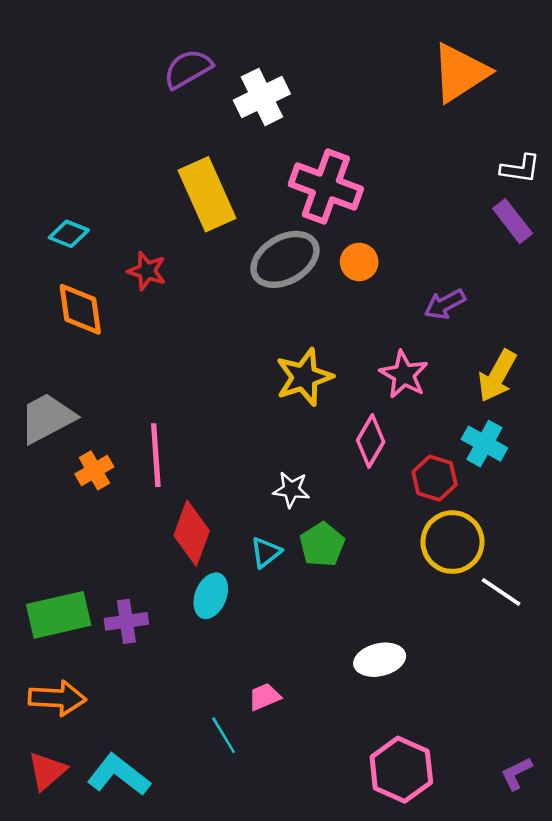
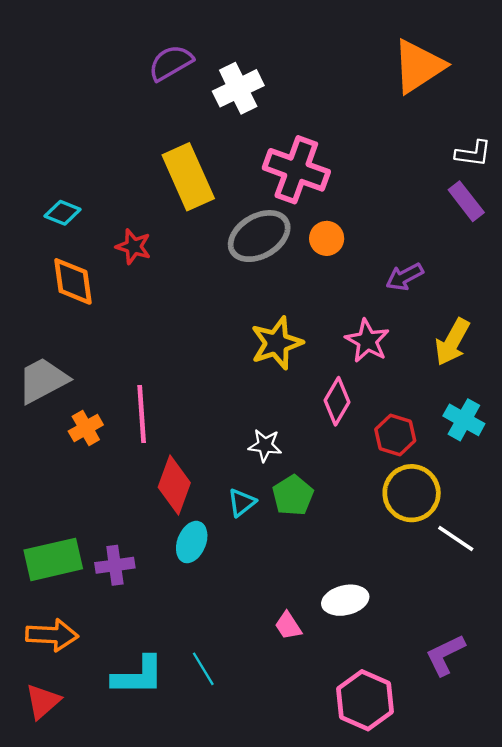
cyan cross: (484, 444) -> (464, 420), moved
pink trapezoid: (264, 697) -> (288, 626), moved, turned -100
purple L-shape: (516, 774) -> (445, 655), moved, size x1.4
cyan L-shape: (119, 775) -> (138, 676), moved, turned 142

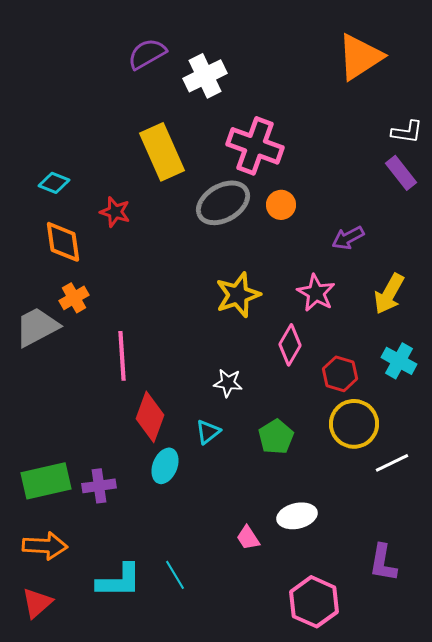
orange cross: (86, 428) -> (74, 298), moved
green pentagon: (293, 495) -> (276, 437), moved
white line: (456, 539) -> (392, 463), turned -60
purple L-shape: (445, 655) -> (383, 563), turned -54

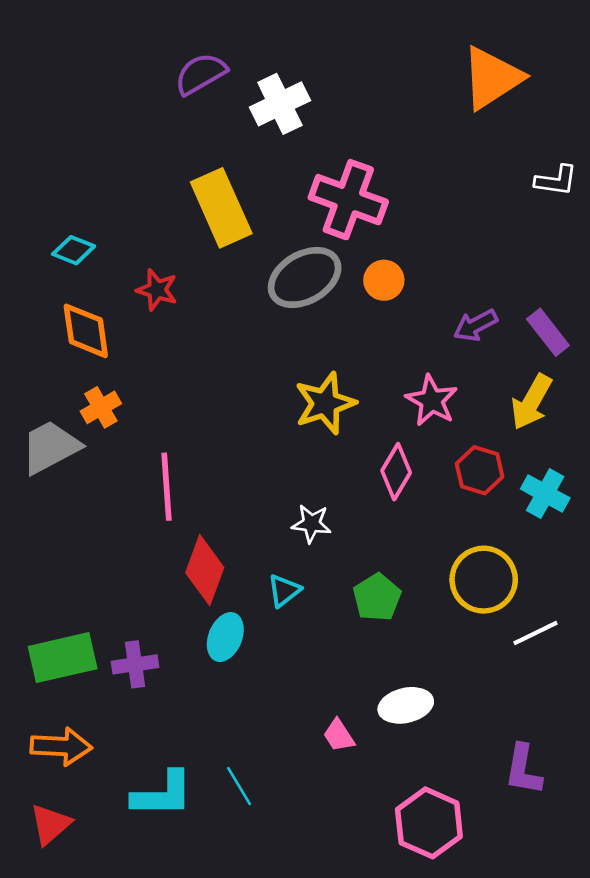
purple rectangle: (401, 173) -> (548, 332), moved
red hexagon: (340, 374) -> (480, 470), moved

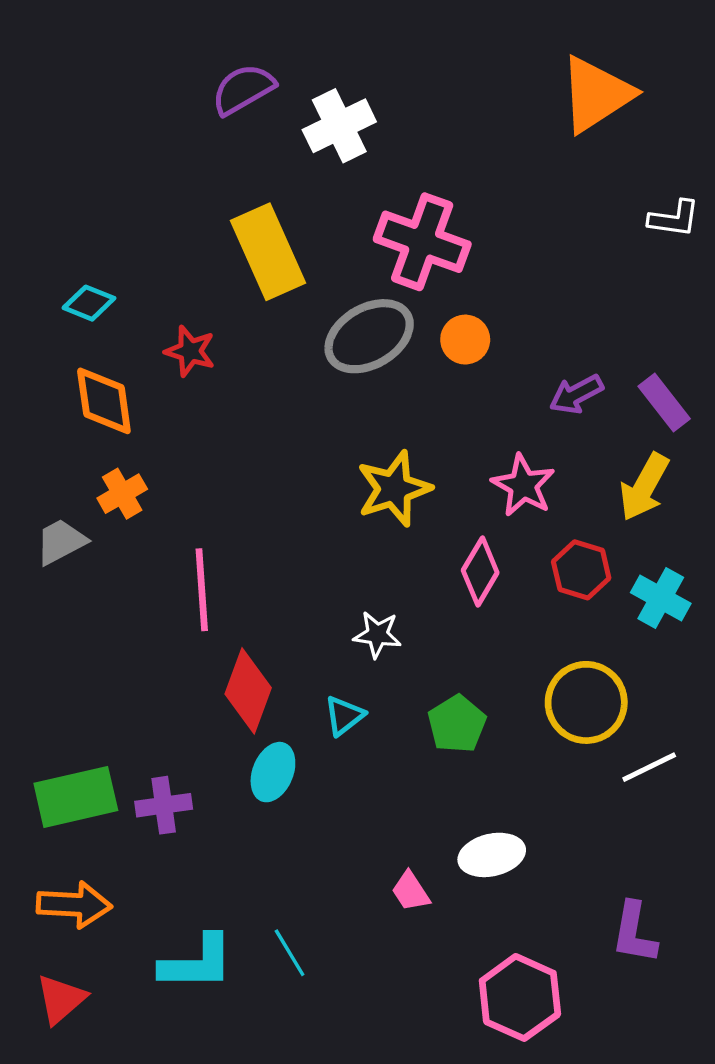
gray trapezoid: (50, 447) -> (61, 542), size x0.7

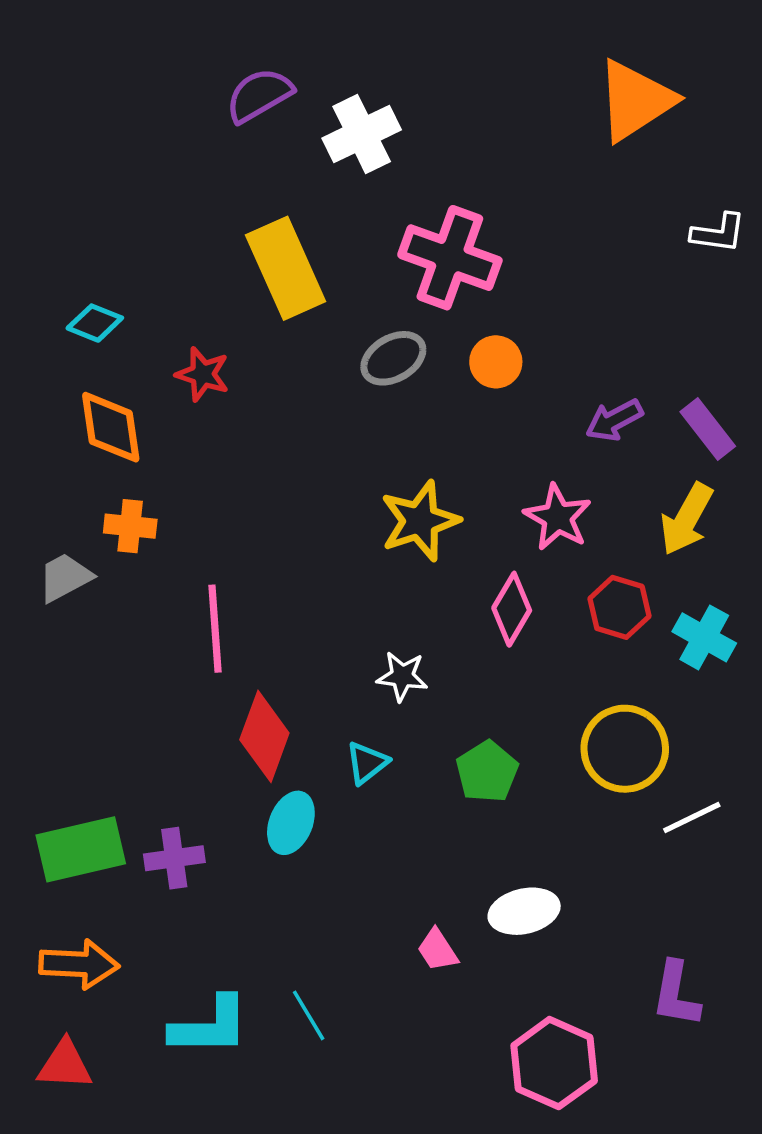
gray ellipse: (369, 336) -> (393, 358), size x0.7
orange cross: (122, 494) -> (130, 526), turned 36
red triangle: (61, 999) -> (65, 1065), turned 44

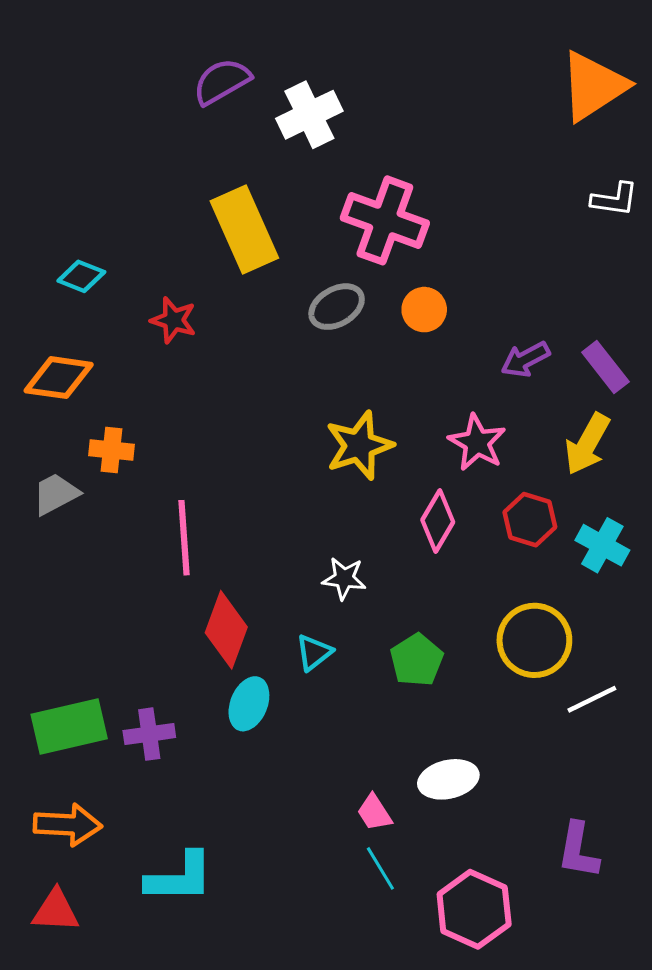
orange triangle: (635, 100) -> (593, 86), moved
orange diamond: (111, 427) -> (59, 378), moved, turned -74
cyan line: (309, 1015) -> (380, 868), moved

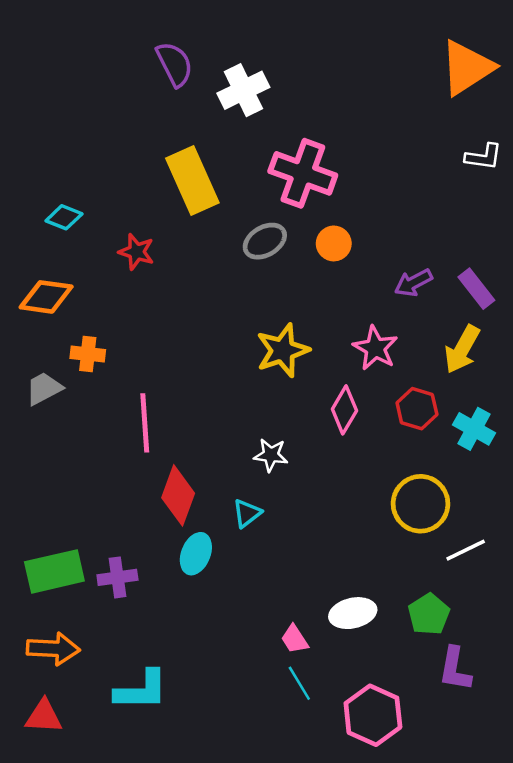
purple semicircle: (222, 81) -> (175, 64), turned 93
green pentagon: (417, 660) -> (429, 614), moved

